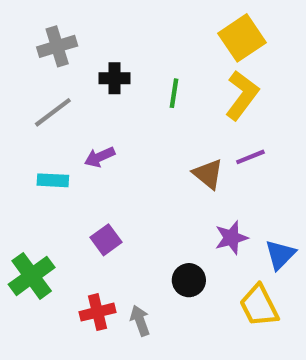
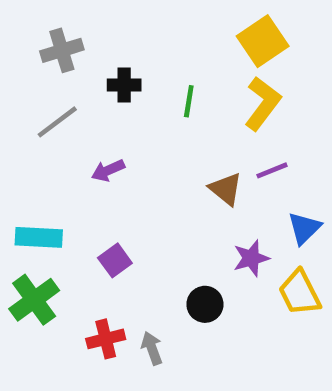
cyan rectangle: (53, 180) -> (39, 237), moved, size x1.4
blue triangle: (280, 255) -> (304, 228), moved
yellow trapezoid: (259, 306) -> (300, 293), moved

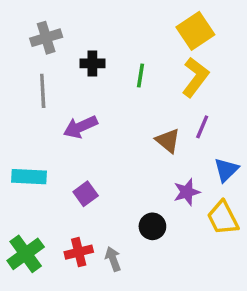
gray line: (57, 122) -> (43, 91), turned -56
purple arrow: (108, 170) -> (80, 127), size x1.4
purple line: (272, 170) -> (202, 127), turned -45
green cross: (34, 300) -> (26, 254), moved

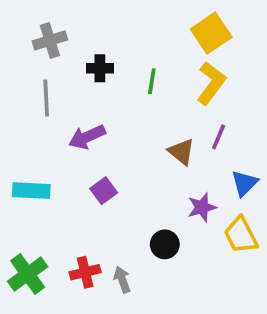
purple square: (86, 194) -> (104, 191), moved

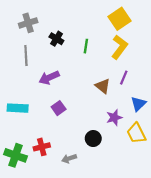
black cross: (100, 68) -> (56, 39), turned 32
red cross: (85, 272) -> (42, 147), moved
green cross: (28, 274) -> (15, 155), turned -35
gray arrow: (122, 280) -> (69, 158), turned -88

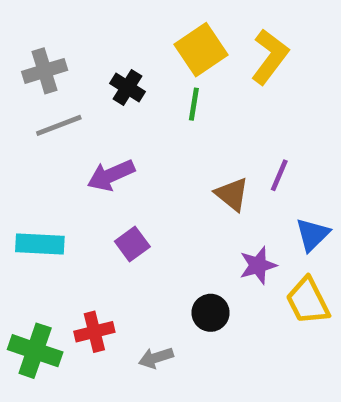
yellow square: (119, 19) -> (201, 50), moved
gray cross: (28, 23) -> (45, 71), moved
yellow L-shape: (119, 47) -> (270, 57), moved
gray line: (26, 56) -> (59, 125), turned 72

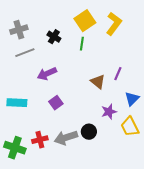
gray arrow: (156, 358) -> (66, 138), moved, size x1.6

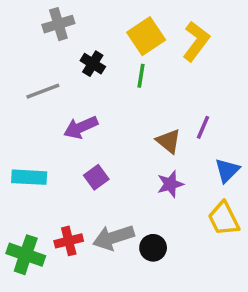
gray cross: (19, 30) -> (58, 24), moved
purple star: (109, 112) -> (170, 184), moved
black circle: (89, 132) -> (153, 248), moved

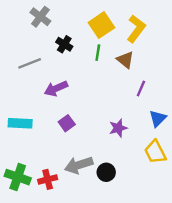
gray cross: (58, 24) -> (40, 17), turned -36
brown triangle: (169, 141) -> (125, 60), moved
red cross: (69, 241) -> (48, 179), moved

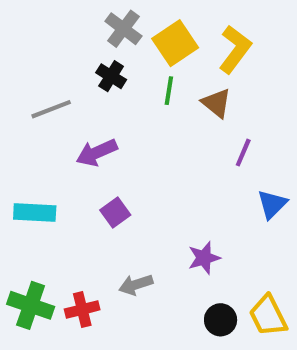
gray cross: (40, 17) -> (123, 29), moved
purple star: (118, 128) -> (204, 258), moved
yellow trapezoid: (155, 152) -> (268, 316), moved
gray arrow: (79, 165) -> (136, 285), size x0.7
black circle: (106, 172) -> (221, 320), moved

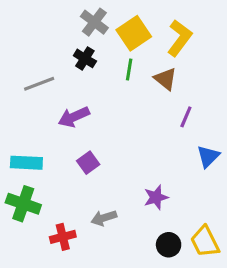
green cross: (31, 305) -> (23, 204), moved

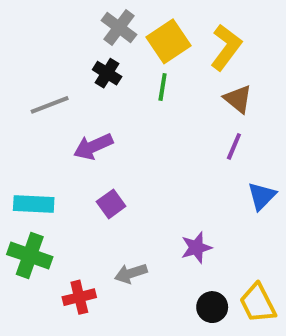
brown triangle: (165, 79) -> (238, 99), moved

